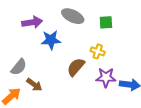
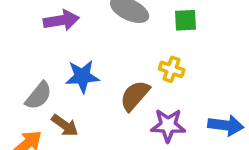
blue star: (51, 40) -> (82, 76), moved
purple star: (106, 77) -> (168, 125), moved

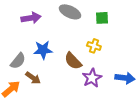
brown semicircle: (135, 96) -> (73, 61), turned -84
purple star: (168, 125) -> (92, 78), turned -30

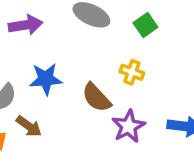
green square: (102, 18) -> (145, 25), turned -32

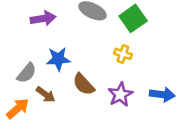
green square: (145, 25) -> (133, 18), size x1.5
brown semicircle: (96, 98) -> (84, 84), moved

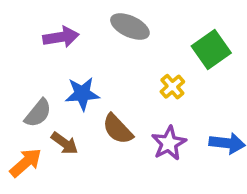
green square: (133, 18) -> (211, 49), moved
yellow cross: (123, 54) -> (172, 87), turned 30

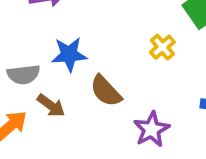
gray semicircle: (38, 113) -> (24, 75), turned 44
purple star: (169, 143) -> (151, 129), moved

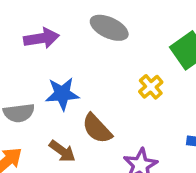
brown arrow: (51, 106) -> (62, 151), moved

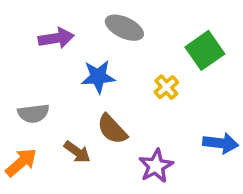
blue star: (62, 94) -> (98, 77), moved

